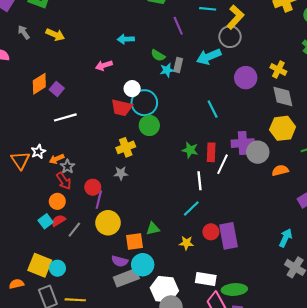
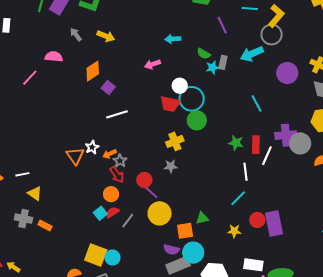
orange diamond: (39, 84) -> (93, 71), moved
purple line: (99, 200) -> (150, 192), turned -60

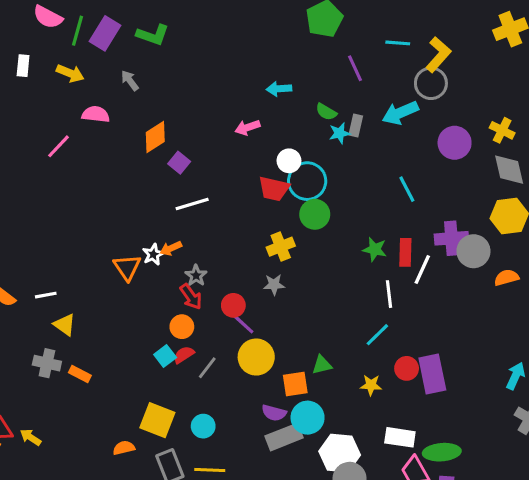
yellow arrow: (106, 36) -> (70, 73), moved
orange arrow: (110, 154) -> (171, 248), moved
cyan circle: (112, 258) -> (203, 426), moved

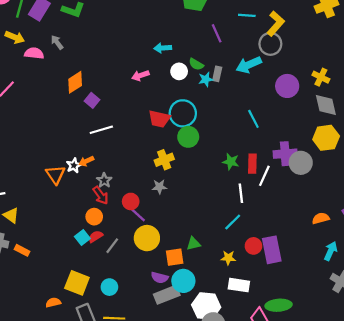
pink semicircle: (96, 114) -> (34, 53), moved
white circle: (289, 161) -> (179, 71), moved
orange semicircle: (506, 278) -> (321, 218), moved
white rectangle: (400, 437) -> (239, 285), moved

